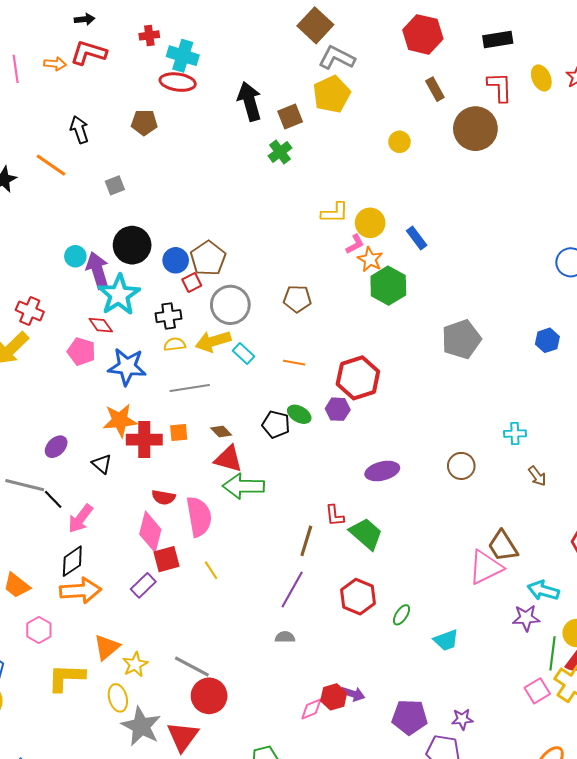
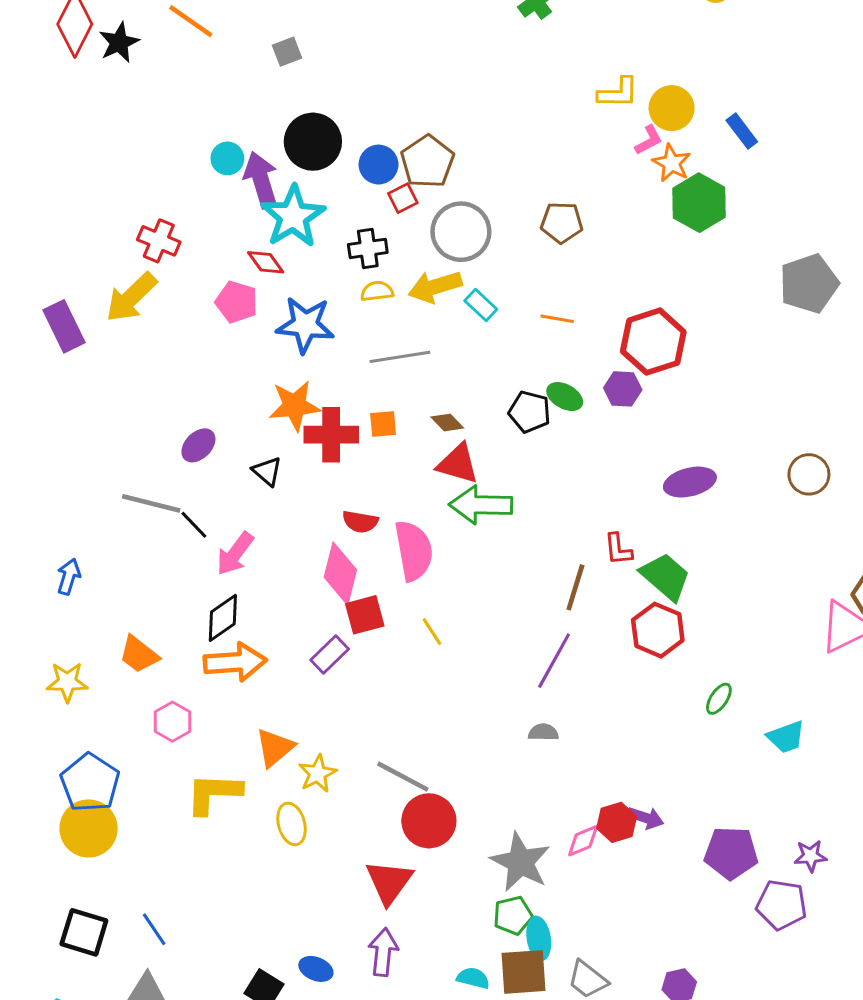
red hexagon: (358, 597) -> (658, 630), moved
gray star: (141, 726) -> (520, 862), moved

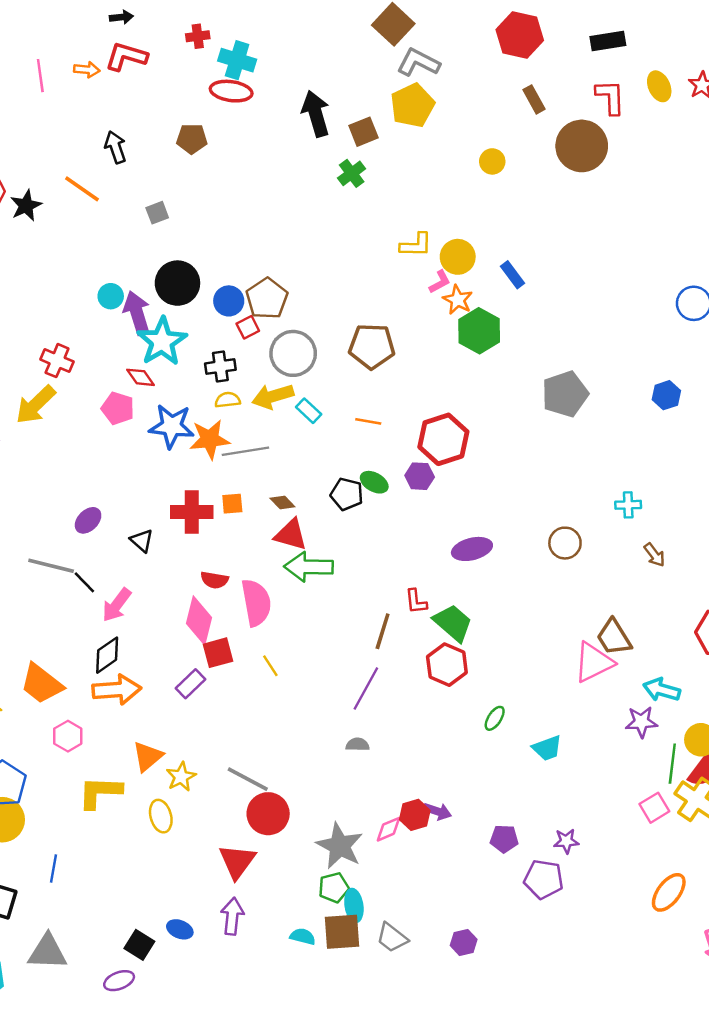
brown pentagon: (562, 223) -> (372, 346), size x1.4
orange star: (295, 406) -> (210, 439), moved
orange trapezoid: (139, 654) -> (42, 684), size x1.4
purple pentagon: (731, 853) -> (504, 839), size x0.7
blue line: (154, 929) -> (53, 869), moved, turned 44

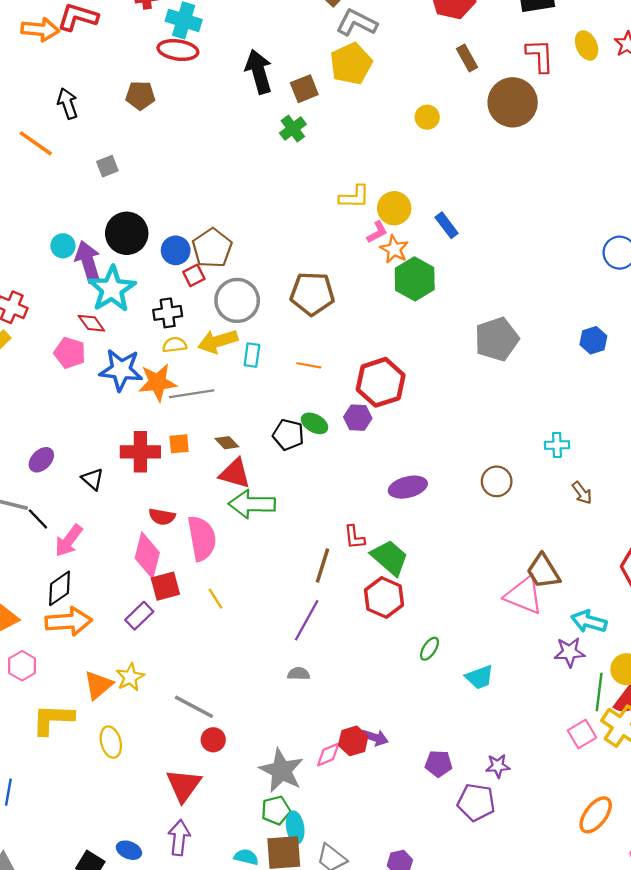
orange arrow: (87, 70) -> (40, 30), size x1.5
cyan rectangle: (309, 411) -> (252, 355), turned 55
pink triangle: (594, 662) -> (524, 595), turned 48
yellow star: (181, 777) -> (130, 677), moved
red circle: (268, 814) -> (213, 740), size x0.6

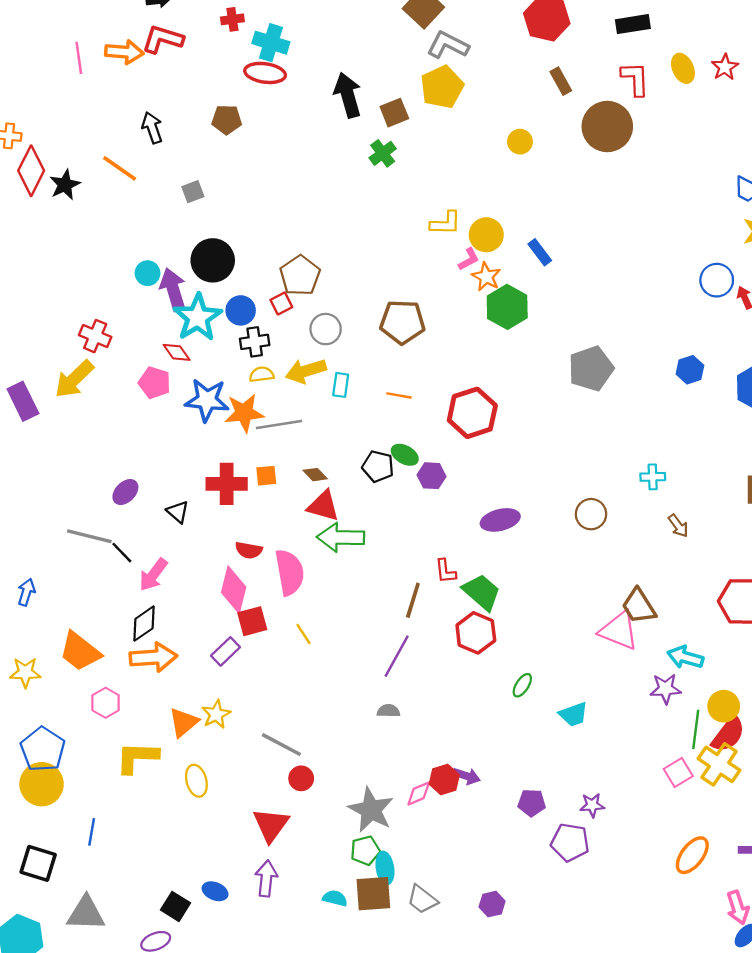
blue circle: (176, 250) -> (241, 310), moved
gray circle: (237, 300) -> (326, 329), size x0.7
purple hexagon: (358, 418) -> (432, 476), moved

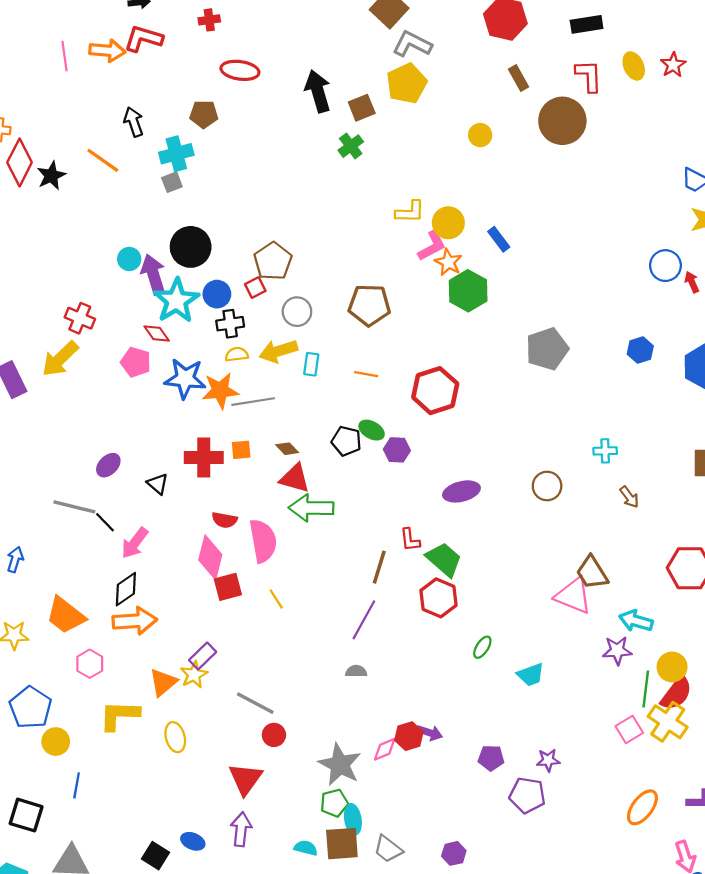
cyan cross: (271, 43) -> (176, 154), moved, turned -32
pink L-shape: (469, 259) -> (432, 246), size x1.4
purple rectangle: (225, 651) -> (203, 656), moved
yellow circle: (42, 784) -> (56, 742), moved, size x0.7

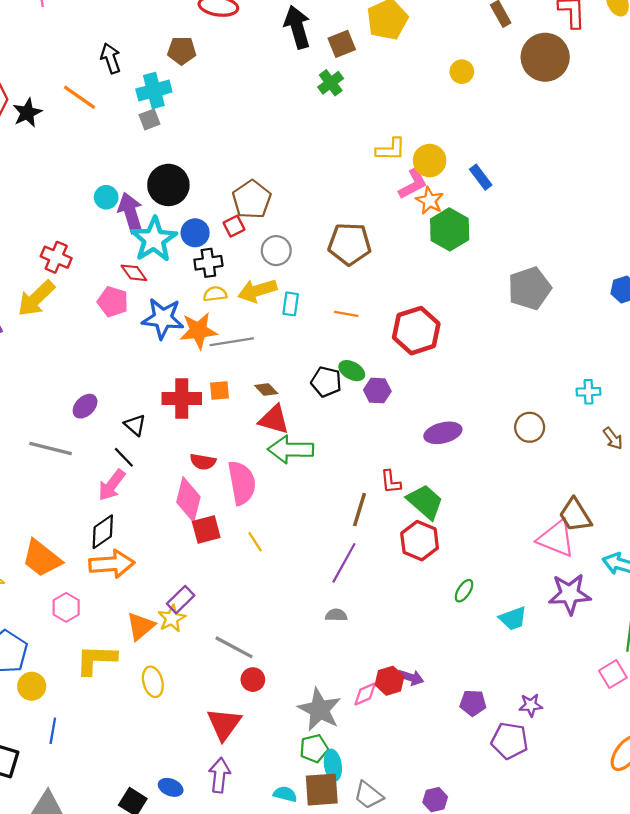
black line: (105, 522) -> (124, 457), moved
purple star: (617, 651) -> (570, 594), moved, size x1.4

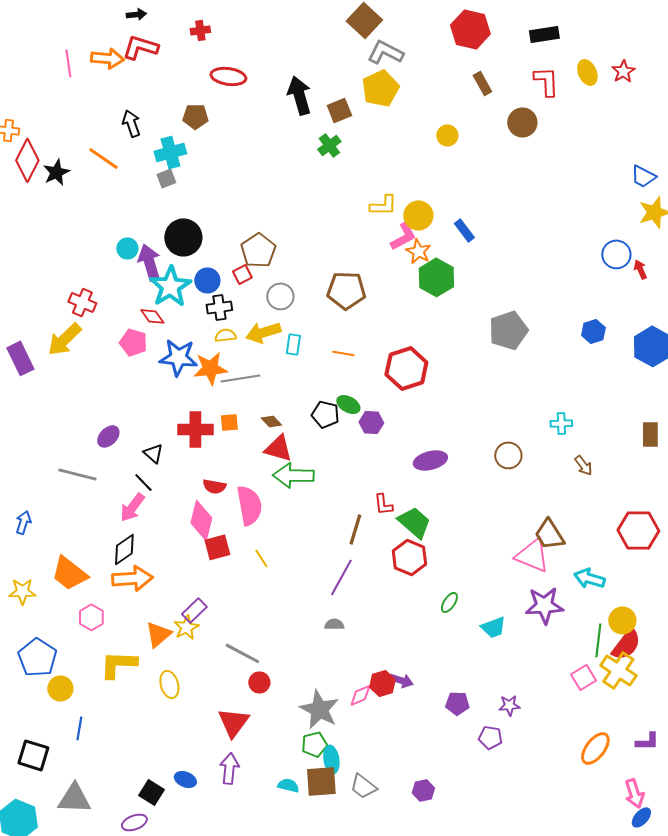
brown circle: (545, 57) -> (522, 122), size x0.7
purple pentagon: (510, 741) -> (490, 737), size x0.7

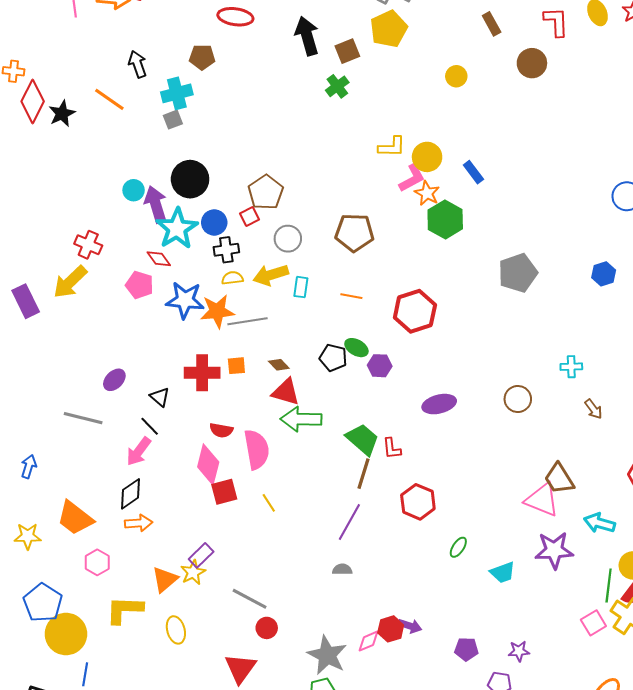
green trapezoid: (414, 522) -> (362, 439), moved
orange arrow: (132, 578) -> (139, 523), size x0.7
yellow circle: (60, 688) -> (66, 634), size x1.6

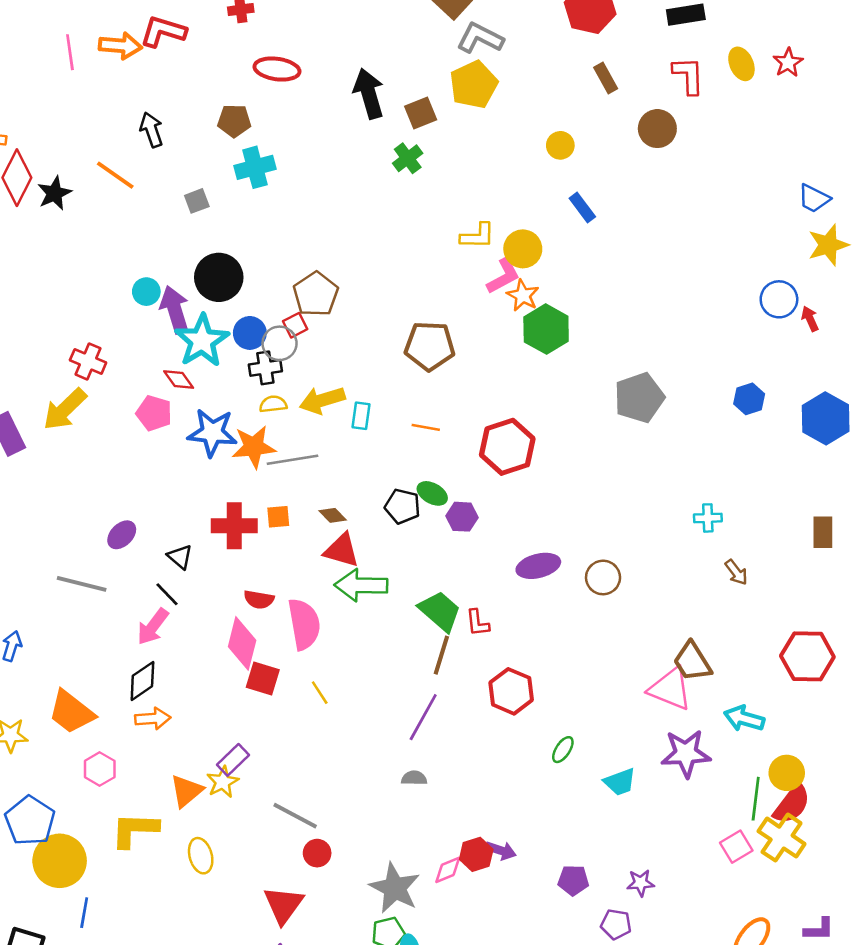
cyan cross: (177, 93) -> (255, 167), moved
blue rectangle: (473, 172) -> (582, 207), moved
gray circle: (288, 239) -> (280, 343), moved
brown circle: (518, 399) -> (603, 577), moved
red square: (224, 492) -> (263, 678), turned 32

